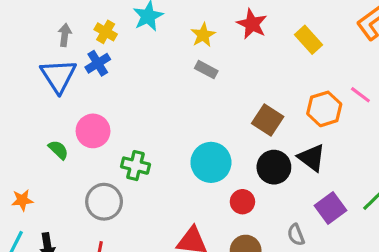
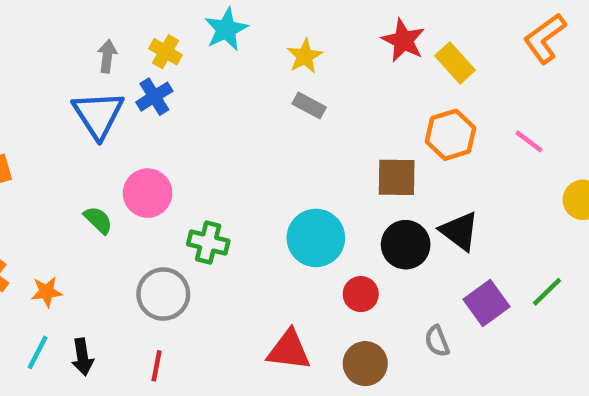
red star: (252, 24) -> (403, 40), moved
orange hexagon: (324, 109) -> (450, 135), moved
brown square: (268, 120) -> (397, 177), turned -32

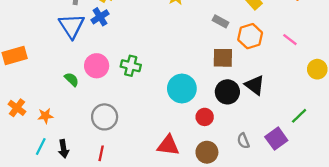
gray rectangle: (309, 106) -> (221, 21), moved
green cross: (208, 242) -> (131, 66), moved
purple square: (486, 303) -> (276, 139), moved

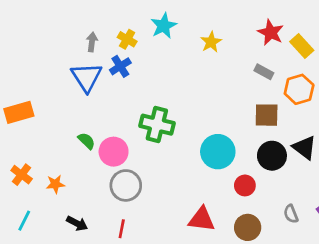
pink circle: (97, 66) -> (114, 152), moved
green cross: (131, 66) -> (157, 125), size x1.4
cyan line: (41, 147) -> (24, 221), moved
black arrow: (64, 149) -> (77, 223), turned -54

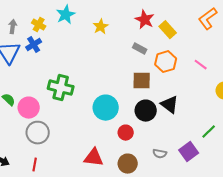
gray semicircle: (291, 214) -> (160, 154), turned -56

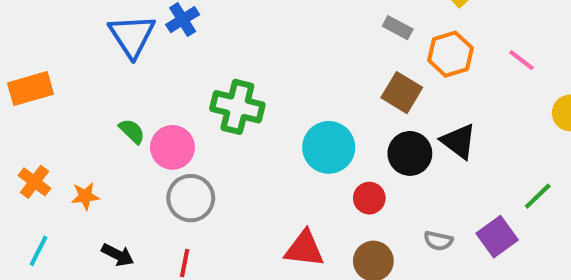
brown square: (142, 81) -> (402, 93), turned 30

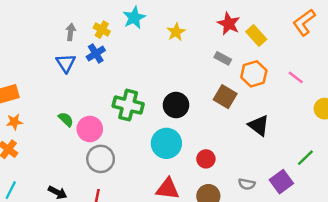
blue triangle: (132, 36) -> (66, 63), size x0.7
cyan circle: (329, 147) -> (166, 143), moved
black circle: (410, 153) -> (176, 105), moved
orange star: (85, 196) -> (14, 122), moved

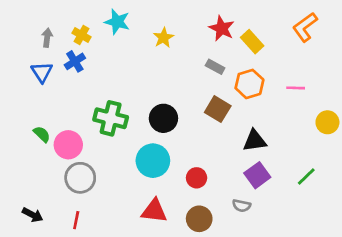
cyan star: (134, 18) -> (117, 22), turned -30
pink line: (296, 77) -> (296, 88), turned -35
black triangle: (259, 125) -> (255, 141), turned -45
purple square: (281, 182) -> (257, 175), moved

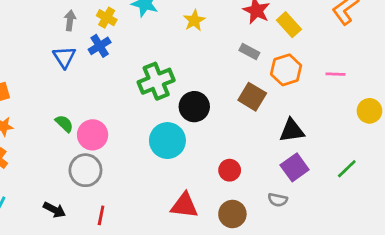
green cross: (111, 118) -> (156, 81), moved, turned -36
cyan circle: (153, 161) -> (167, 141), moved
gray circle: (80, 178) -> (85, 170), moved

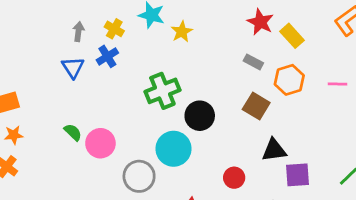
yellow star: (194, 20) -> (182, 32), moved
black triangle: (292, 131) -> (274, 150), moved
purple square: (295, 167) -> (298, 175), turned 32
gray circle: (85, 170) -> (139, 176), moved

